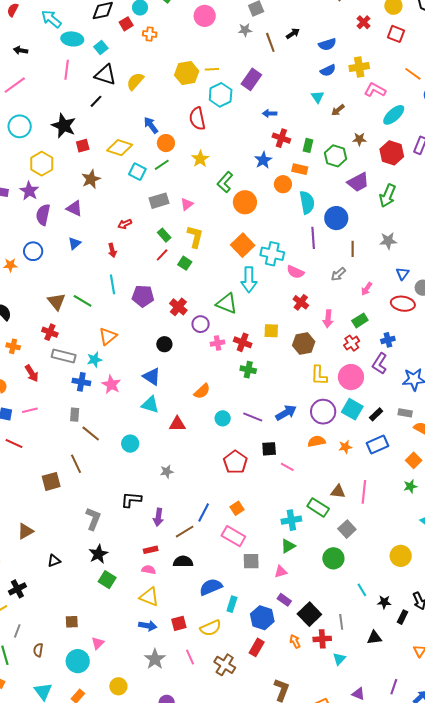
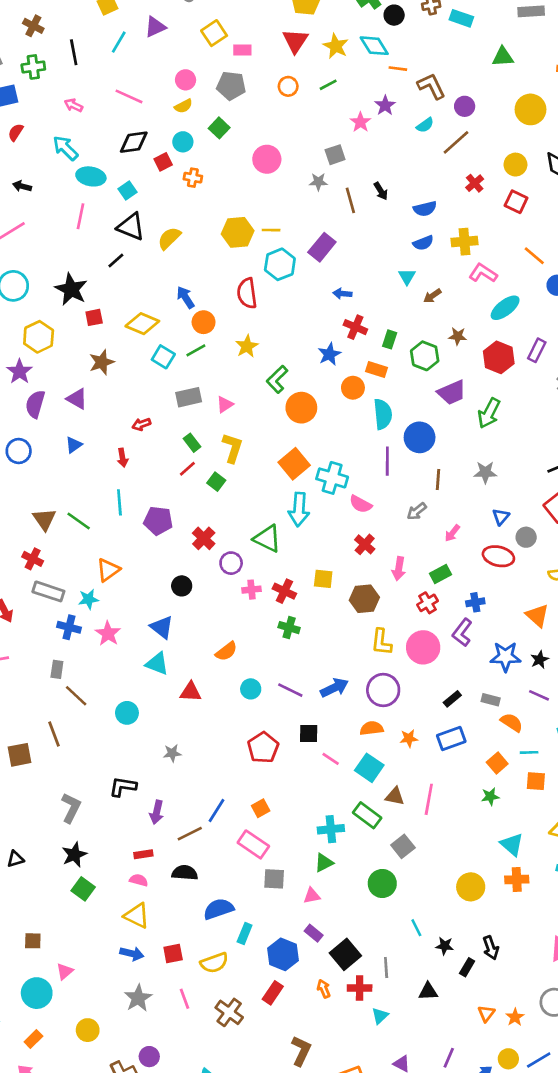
black arrow: (293, 34) -> (381, 191), turned 88
cyan square: (352, 409) -> (369, 768), moved

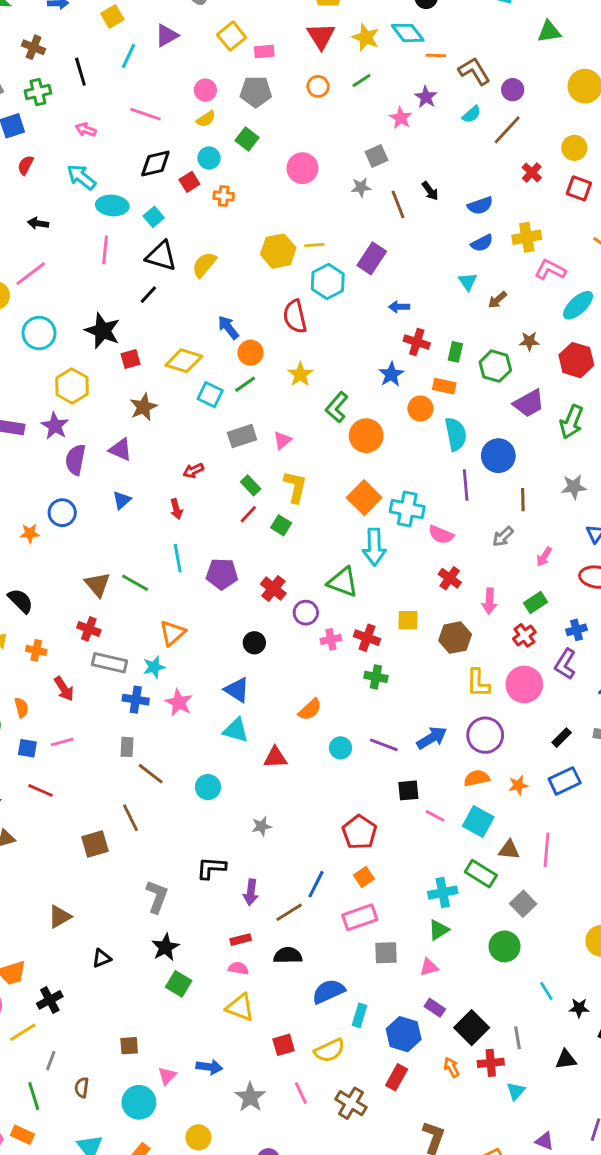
red pentagon: (263, 748) -> (359, 832), moved
pink rectangle: (253, 844) -> (360, 917), turned -48
blue arrow: (132, 954) -> (209, 1067), moved

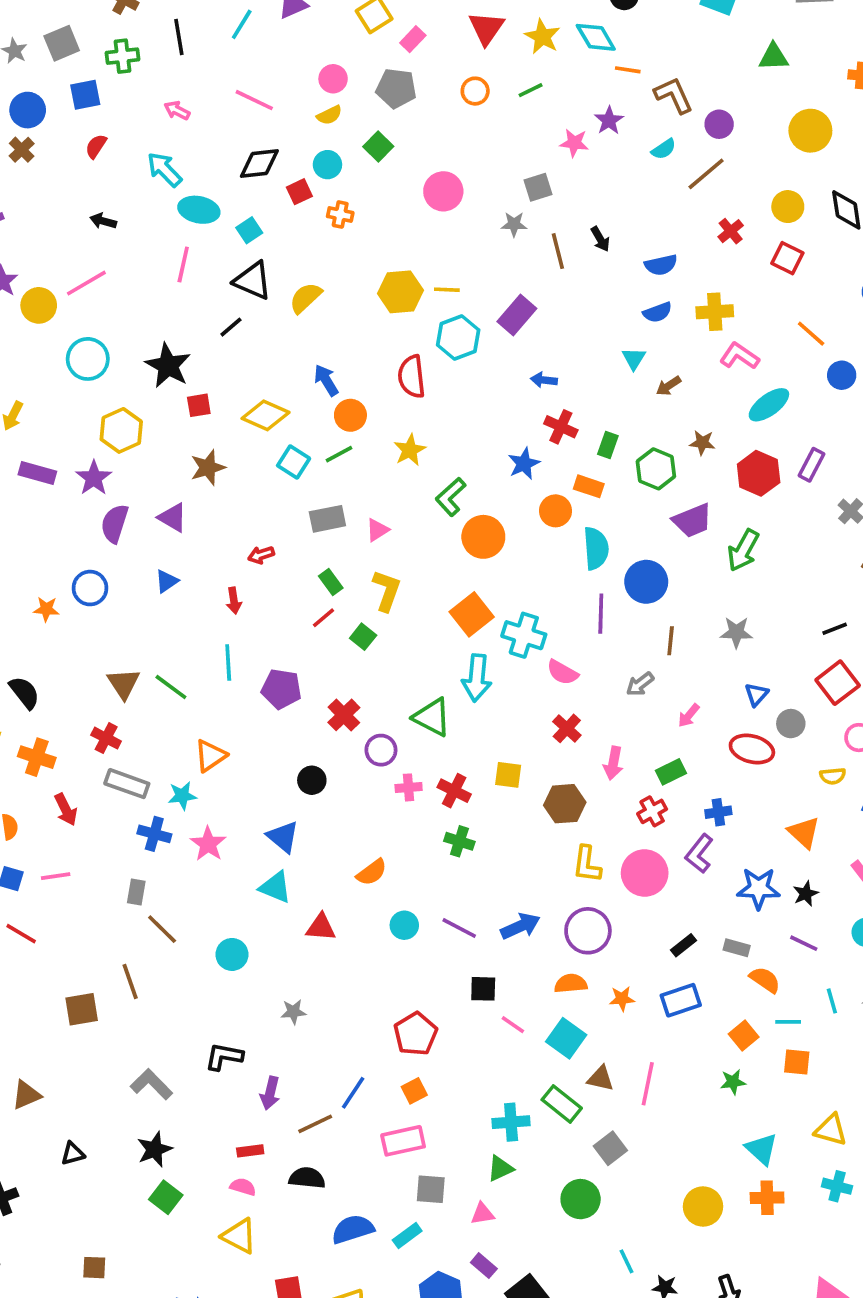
pink rectangle: (264, 52) -> (413, 39), turned -48
pink star: (401, 118) -> (574, 143), turned -30
orange cross: (36, 650) -> (37, 757), size x1.4
gray L-shape: (157, 897) -> (151, 1084), turned -72
cyan rectangle: (359, 1015) -> (407, 1236), moved, turned 30

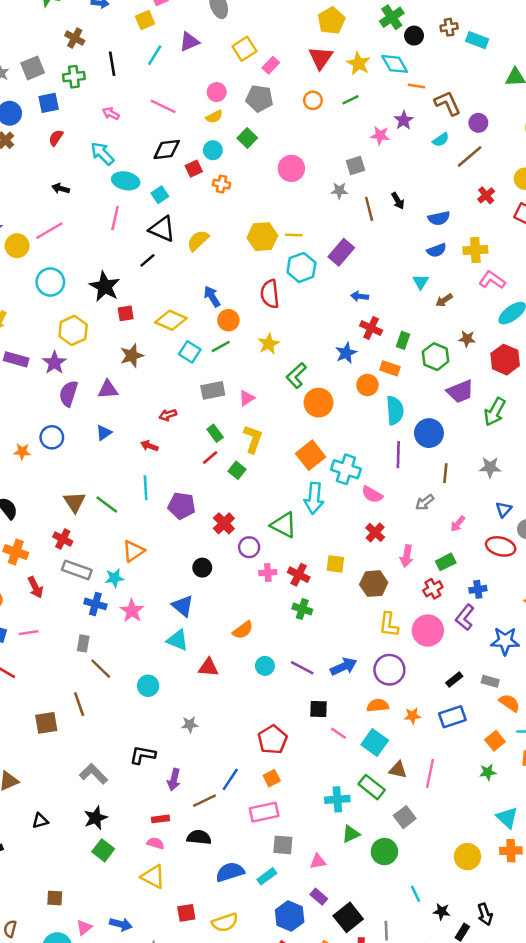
purple triangle: (173, 518) -> (108, 390), turned -35
red arrow: (234, 601) -> (149, 446), turned 119
green triangle: (500, 1168) -> (351, 834), moved

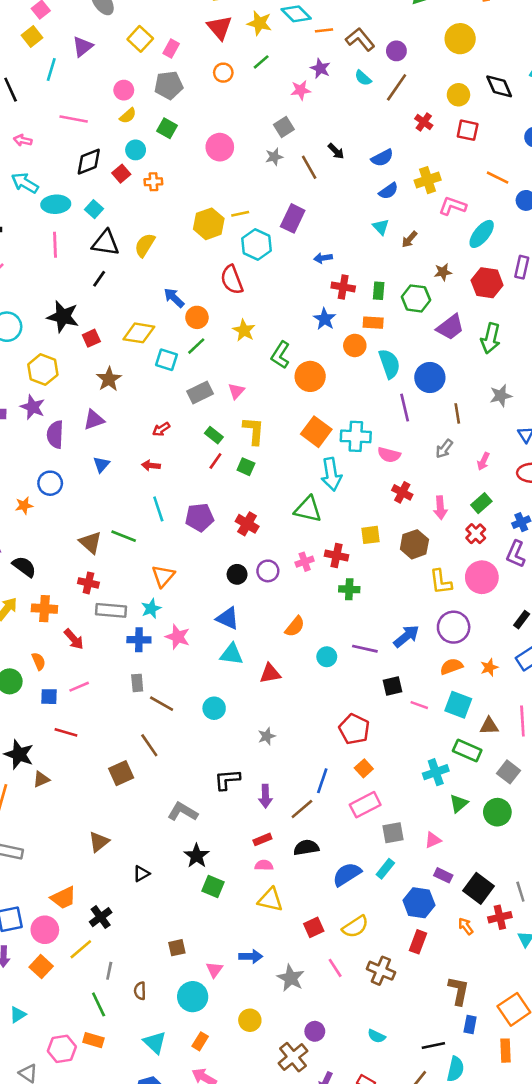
cyan semicircle: (441, 140) -> (363, 78), turned 91
purple circle: (249, 547) -> (268, 571), moved

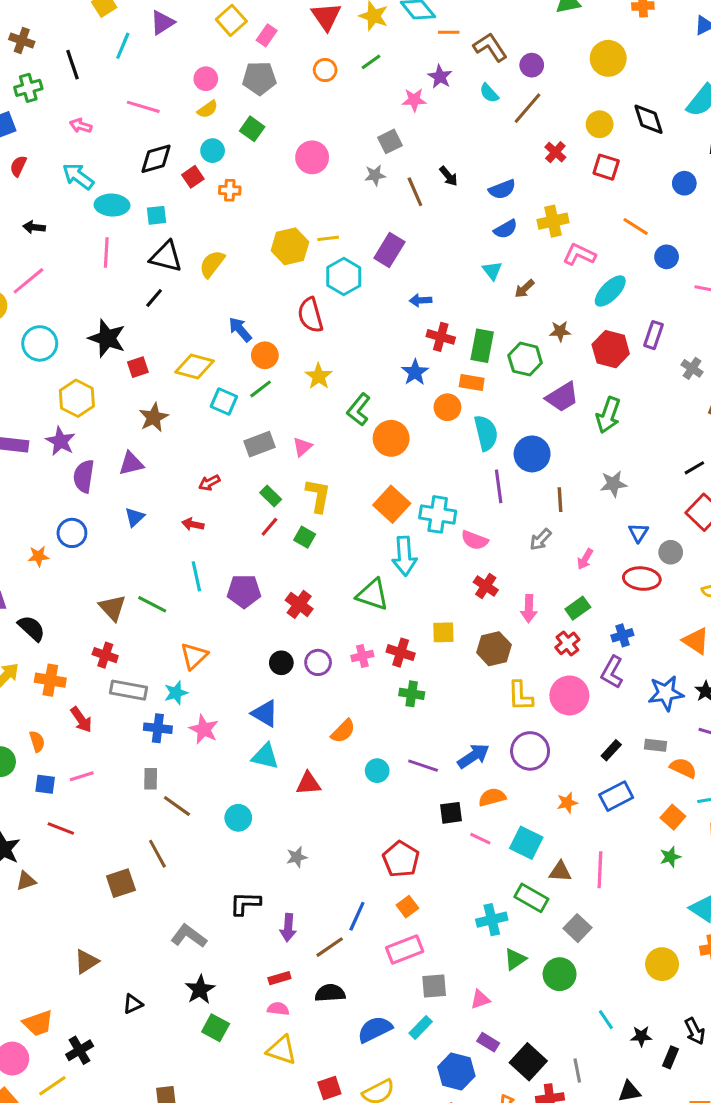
cyan square: (94, 209) -> (156, 215), turned 36
green rectangle: (379, 291) -> (482, 346), size x1.5
orange semicircle: (451, 666) -> (492, 797), moved

